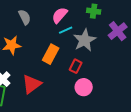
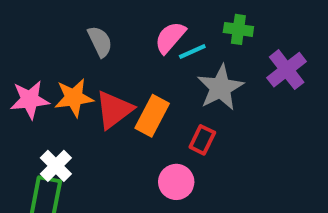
cyan line: (66, 30) -> (192, 52), moved
red triangle: (32, 84) -> (114, 110), moved
pink circle: (84, 87) -> (176, 182), moved

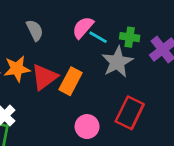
green cross: (238, 29) -> (130, 37), moved
cyan line: (192, 52) -> (98, 37), turned 54
red rectangle: (202, 140) -> (130, 113), moved, size x1.6

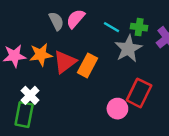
pink semicircle: (83, 28) -> (76, 19), moved
pink circle: (87, 127) -> (117, 109), moved

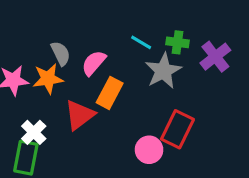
pink semicircle: (76, 19) -> (94, 63), moved
gray semicircle: (56, 21) -> (61, 53), moved
red triangle: (65, 62) -> (80, 115), moved

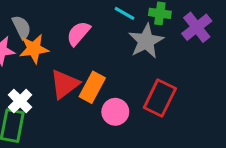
gray semicircle: (61, 53) -> (22, 27), moved
orange rectangle: (110, 93) -> (92, 87), moved
pink circle: (149, 150) -> (115, 112), moved

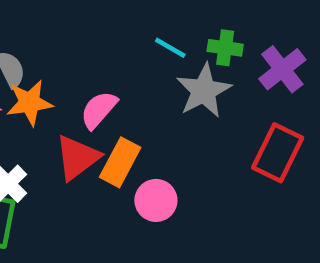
pink semicircle: (78, 33) -> (99, 110), moved
red rectangle: (160, 98) -> (278, 153), moved

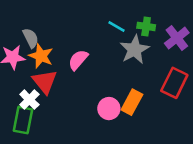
orange star: (30, 103) -> (41, 56), turned 30
red triangle: (77, 157) -> (45, 82), moved, turned -32
orange rectangle: (120, 162) -> (132, 102), moved

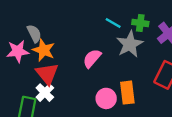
pink semicircle: (78, 60) -> (92, 58), moved
white cross: (29, 100) -> (45, 93), moved
orange rectangle: (132, 102) -> (127, 93), turned -35

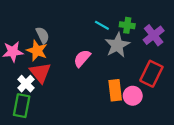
gray semicircle: (34, 34) -> (42, 35), moved
white cross: (45, 93) -> (26, 84), moved
pink circle: (106, 98) -> (133, 96), moved

